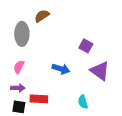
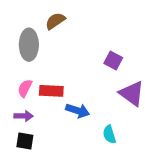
blue arrow: (61, 69) -> (78, 111), moved
red rectangle: (39, 99) -> (51, 91), moved

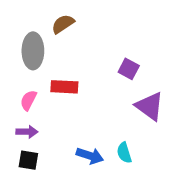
red rectangle: (51, 91) -> (64, 87), moved
blue arrow: (78, 111) -> (90, 156), moved

